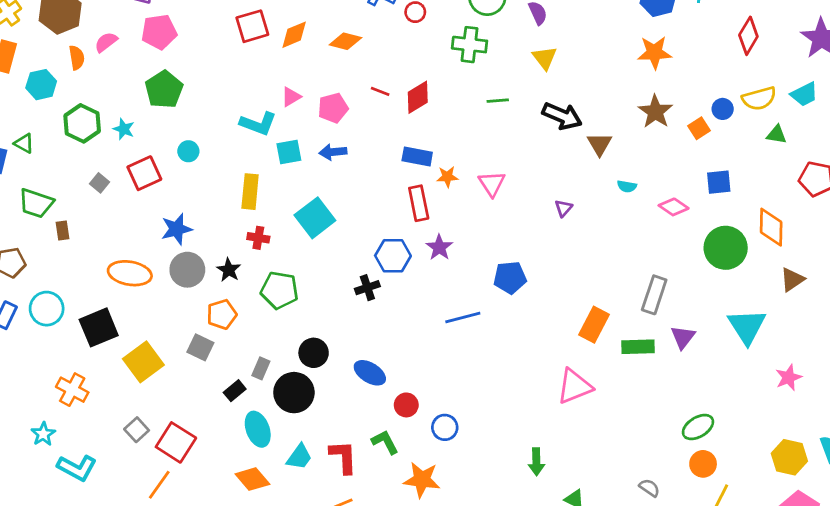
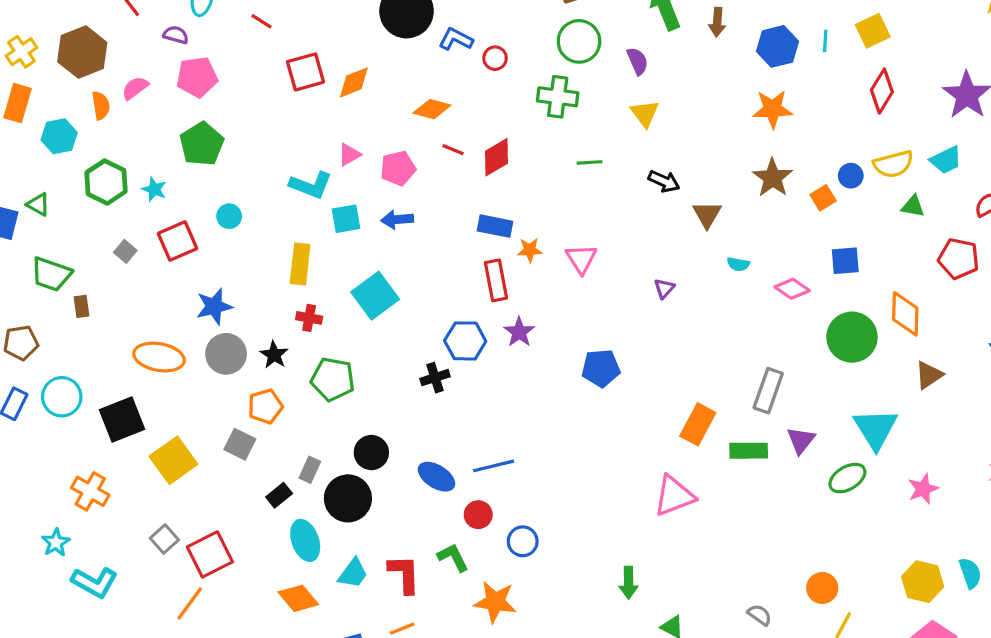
orange diamond: (345, 41) -> (432, 109), moved
black arrow: (562, 116) -> (664, 181), size x0.7
blue line: (463, 318) -> (494, 466), moved
green ellipse: (698, 427) -> (847, 478), moved
red square: (176, 442) -> (210, 554), turned 30

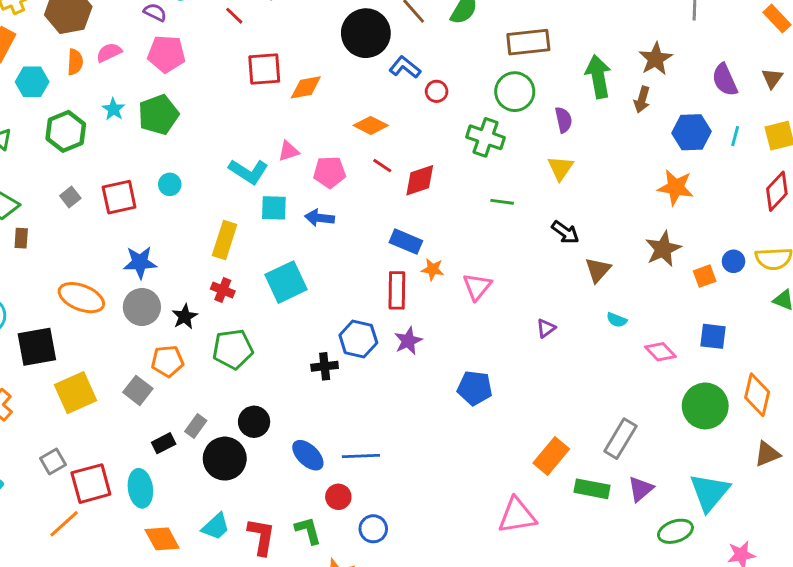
cyan star: (154, 189) -> (113, 109), moved
green pentagon: (333, 379) -> (233, 349), turned -30
cyan ellipse: (305, 540) -> (140, 488), moved

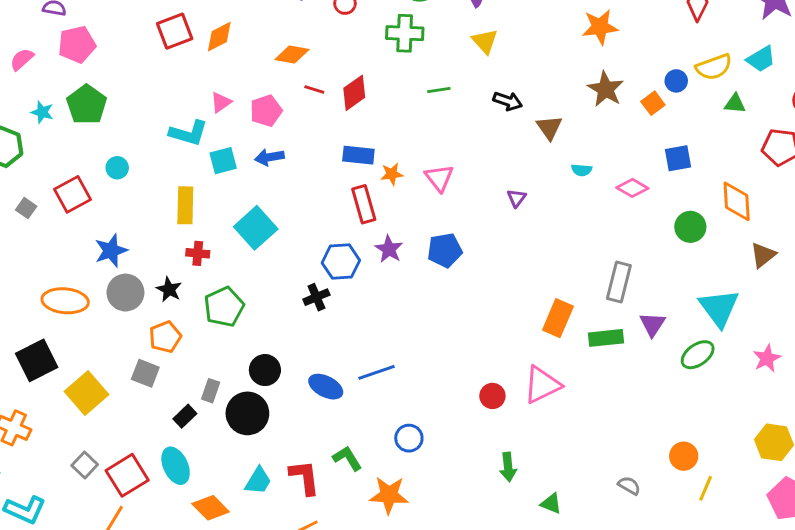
blue pentagon: (475, 388) -> (445, 250), moved
green circle: (705, 406) -> (690, 227), size x0.7
red circle: (338, 497) -> (492, 396), moved

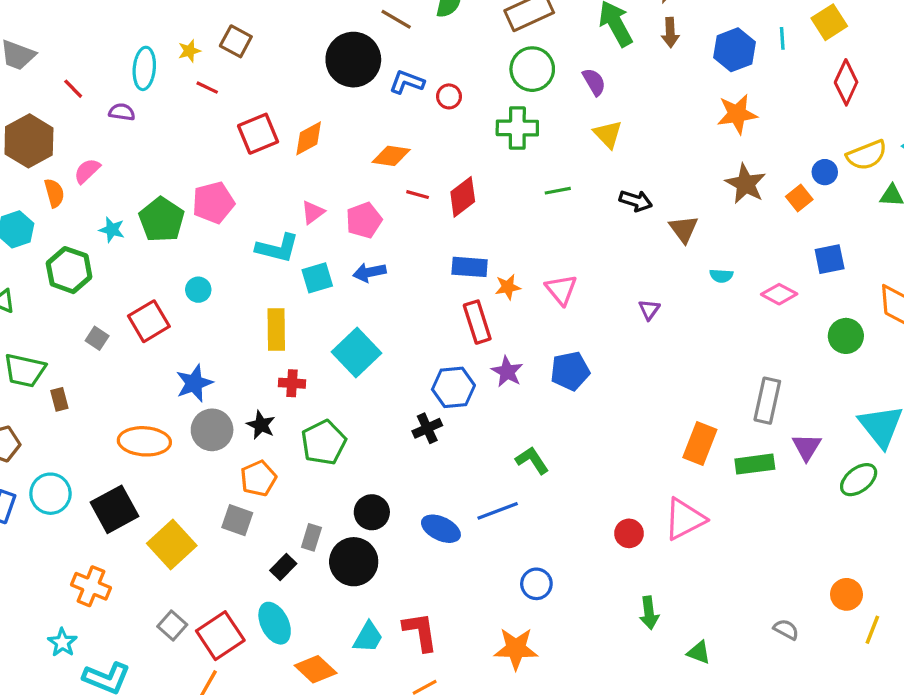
pink pentagon: (77, 44) -> (213, 203), moved
green L-shape: (347, 458) -> (532, 460), moved

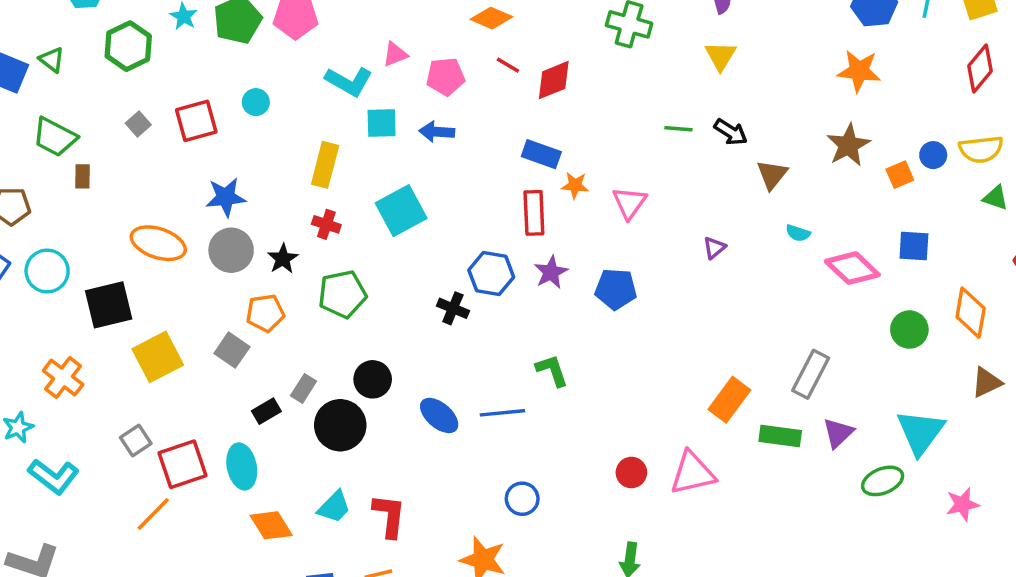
green line: (558, 191) -> (678, 129), moved
pink diamond: (779, 294) -> (852, 268), size x1.4
black cross: (427, 428) -> (453, 308), turned 32

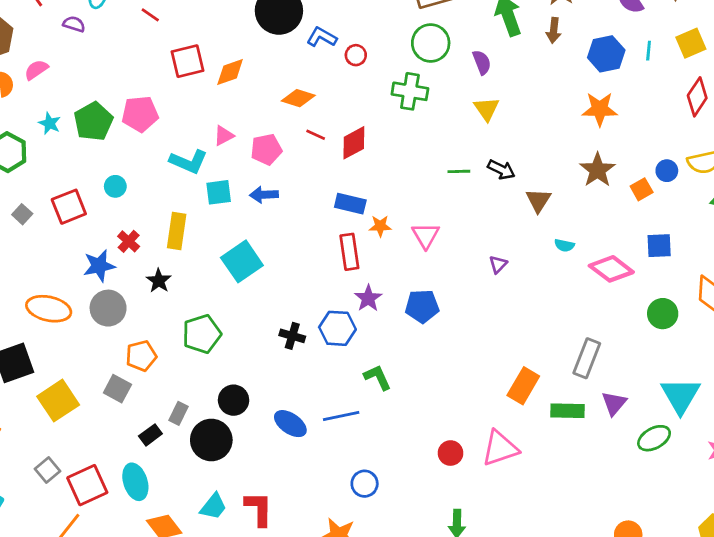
red cross: (326, 224) -> (129, 241), moved, turned 30
black star: (283, 259) -> (159, 281), moved
blue hexagon: (491, 274) -> (337, 328), moved

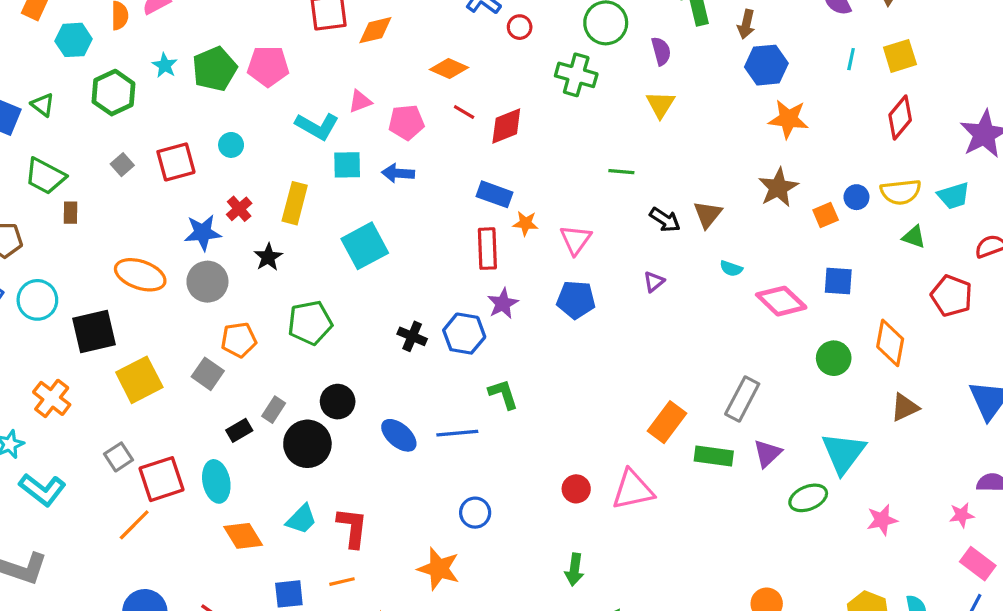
blue hexagon: (606, 54) -> (766, 65), moved
black arrow: (501, 170) -> (665, 220), moved
blue pentagon: (422, 306) -> (576, 300), moved

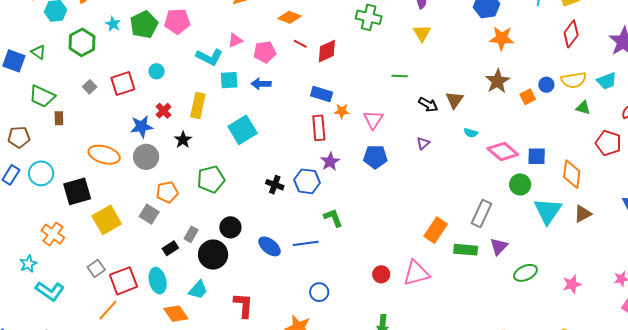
blue square: (838, 281) -> (537, 156), moved
green circle: (834, 358) -> (520, 184), moved
cyan triangle: (843, 453) -> (548, 211), moved
cyan trapezoid: (301, 519) -> (198, 290), moved

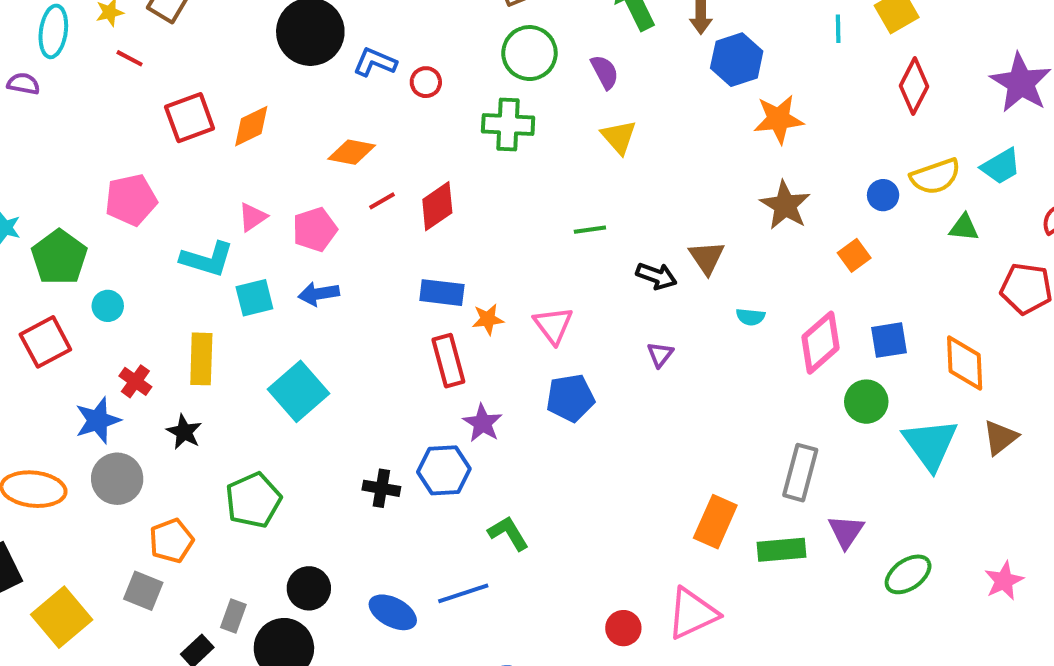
green pentagon: (144, 25) -> (59, 257), moved
red line: (300, 44) -> (382, 201), turned -48
orange square: (528, 97) -> (854, 255), moved
pink diamond: (503, 152) -> (820, 343), turned -72

